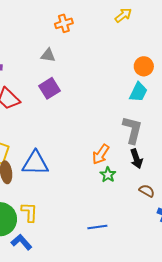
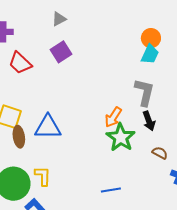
gray triangle: (48, 55) -> (59, 19), turned -35
orange circle: (144, 66) -> (151, 38), moved
green star: (108, 175) -> (121, 137), size x1.8

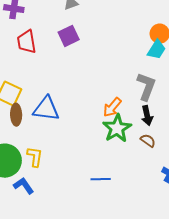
red trapezoid: (20, 63) -> (27, 42), turned 30
brown semicircle: (160, 153) -> (148, 141), moved

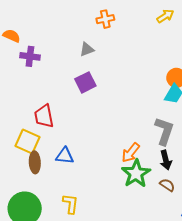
red trapezoid: (27, 42) -> (44, 116), moved
blue triangle: (46, 109) -> (65, 156), size x0.7
yellow L-shape: (35, 157) -> (71, 204), moved

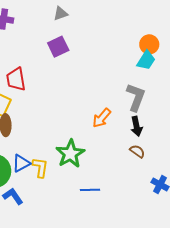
blue triangle: (65, 156) -> (21, 163), moved, turned -36
green star: (136, 174) -> (70, 154), moved

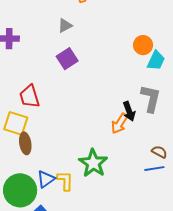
orange circle: (149, 44) -> (143, 45), moved
black arrow: (137, 126) -> (129, 111), moved
blue line: (90, 190) -> (154, 169), moved

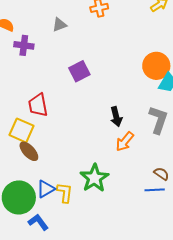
gray triangle: (65, 26) -> (59, 25), moved
orange circle: (143, 45) -> (156, 66), size x1.4
black arrow: (129, 111) -> (116, 117), moved
brown ellipse: (25, 143) -> (29, 151), turned -40

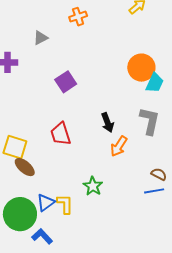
red trapezoid: (38, 105) -> (61, 134), moved
green star: (94, 178) -> (93, 186), size x0.7

